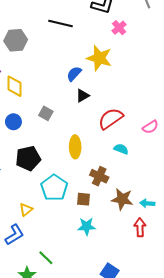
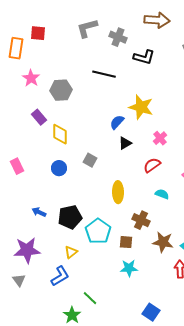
pink cross: (119, 28) -> (160, 138), moved
red semicircle: (111, 119) -> (152, 165), size x0.7
black pentagon: (28, 158) -> (70, 217), moved

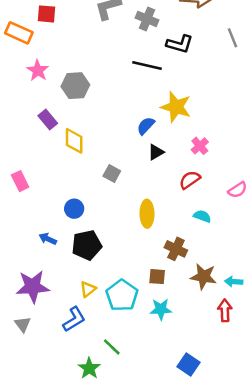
orange rectangle: (16, 48) -> (19, 33), turned -75
black line: (104, 74) -> (147, 65), moved
blue circle: (59, 168) -> (74, 209), moved
cyan pentagon: (98, 231) -> (122, 295), moved

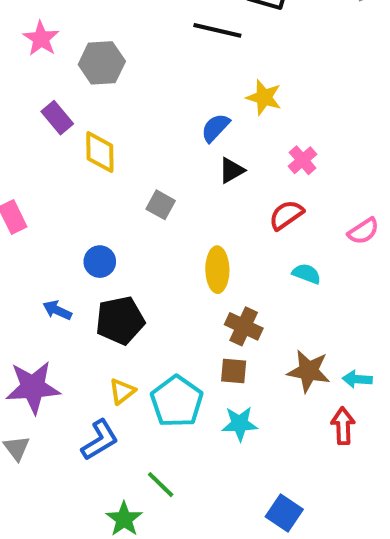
yellow star: (176, 107) -> (264, 97), size x0.7
brown cross: (176, 249) -> (244, 326), moved

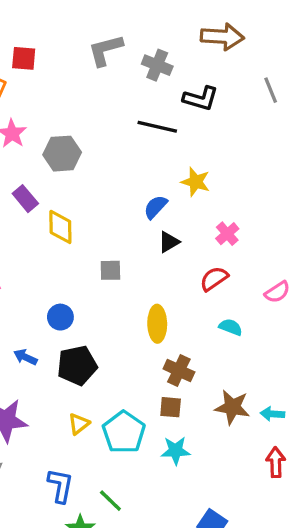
gray square: (161, 205) -> (110, 270), turned -30
red arrow: (343, 426) -> (276, 462), moved
blue L-shape: (100, 440) -> (60, 486), moved, turned -48

